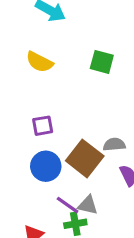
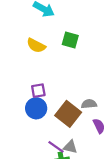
green square: (102, 62) -> (70, 40), moved
blue circle: (46, 166) -> (36, 108), moved

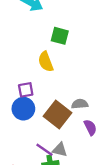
yellow semicircle: (36, 45) -> (46, 62), moved, turned 42

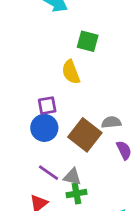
purple line: (45, 150) -> (49, 173), moved
gray triangle: (60, 150) -> (72, 177), moved

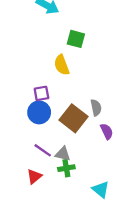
gray semicircle: (111, 122) -> (96, 108), turned 84

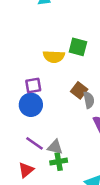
green square: (76, 39) -> (78, 47), moved
yellow semicircle: (62, 65) -> (54, 57), turned -66
brown square: (73, 118) -> (79, 90), moved, size x0.6

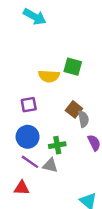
blue circle: (31, 105) -> (28, 137), moved
green cross: (59, 162) -> (57, 145), moved
red triangle: (26, 170) -> (22, 188), turned 42

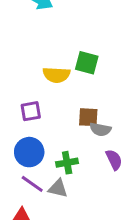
brown square: (74, 109) -> (88, 117), turned -35
gray semicircle: (83, 119) -> (100, 129), turned 112

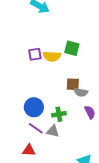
purple square: (31, 111) -> (35, 54), moved

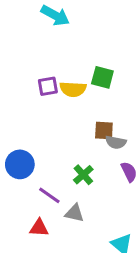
blue circle: (34, 107) -> (20, 164), moved
green cross: (59, 114) -> (83, 175), turned -32
gray triangle: (53, 131) -> (74, 213), moved

